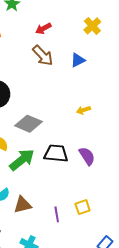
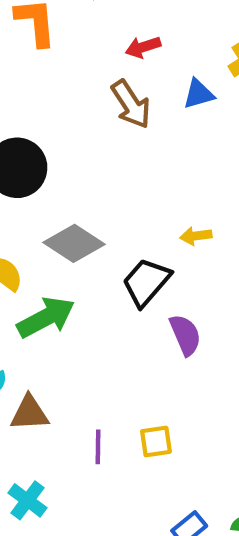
blue triangle: (78, 60) -> (198, 94), moved
black trapezoid: (56, 153) -> (146, 282), moved, turned -65

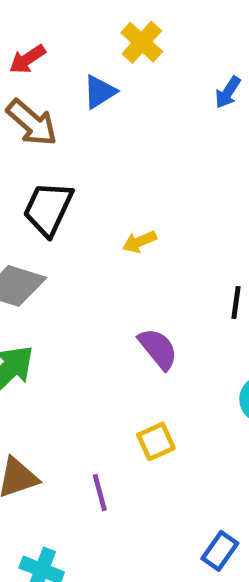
black trapezoid: (146, 282) -> (48, 209), moved
yellow square: (156, 442) -> (156, 441), moved

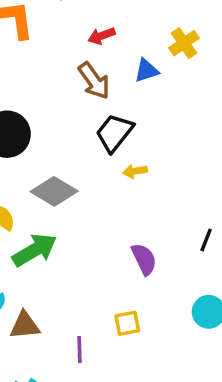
black trapezoid: (48, 209) -> (114, 133), moved
yellow arrow: (139, 242) -> (135, 171), moved

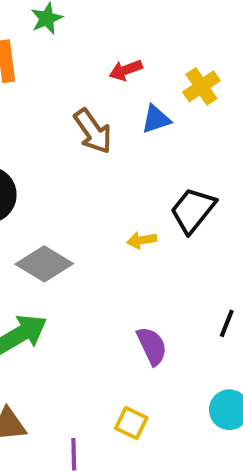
red arrow: (102, 36) -> (126, 70), moved
black trapezoid: (114, 133) -> (193, 210), moved
yellow square: (127, 323) -> (131, 423), turned 36

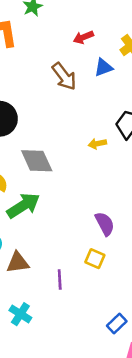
gray diamond: (44, 264) -> (37, 161), turned 36
purple semicircle: (152, 346) -> (105, 224), moved

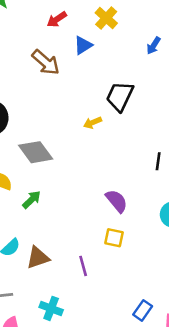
green arrow: (23, 206) -> (32, 200), size x0.6
blue rectangle: (117, 323) -> (143, 310), moved

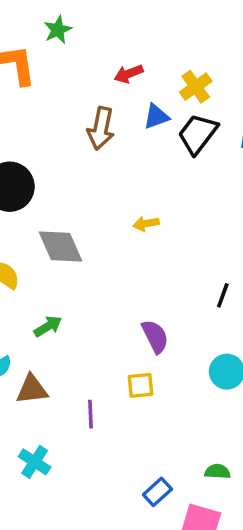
brown arrow: (46, 62) -> (101, 128), turned 48
black trapezoid: (120, 96) -> (198, 134), moved
green arrow: (32, 200) -> (48, 326), moved
yellow square: (114, 238) -> (141, 385), turned -30

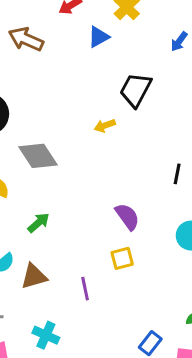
brown arrow: (101, 128) -> (26, 39), moved, turned 112
black trapezoid: (198, 134) -> (136, 90), moved

